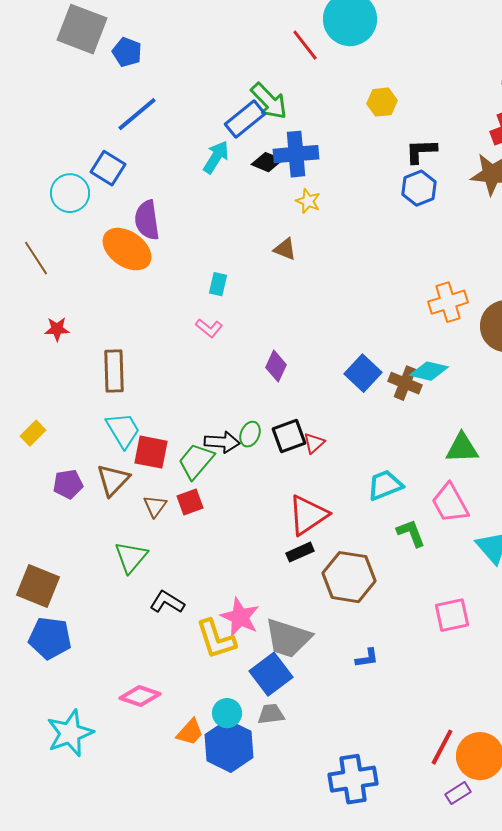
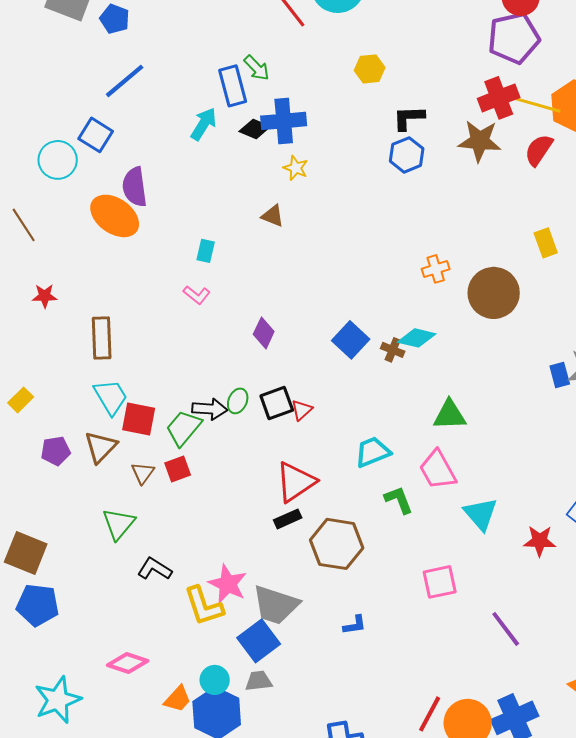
green arrow: (269, 101) -> (257, 68), size x0.7
blue rectangle: (245, 119) -> (233, 86), turned -66
orange cross: (448, 302) -> (436, 269), size x0.7
brown cross: (405, 383) -> (393, 350), size x0.7

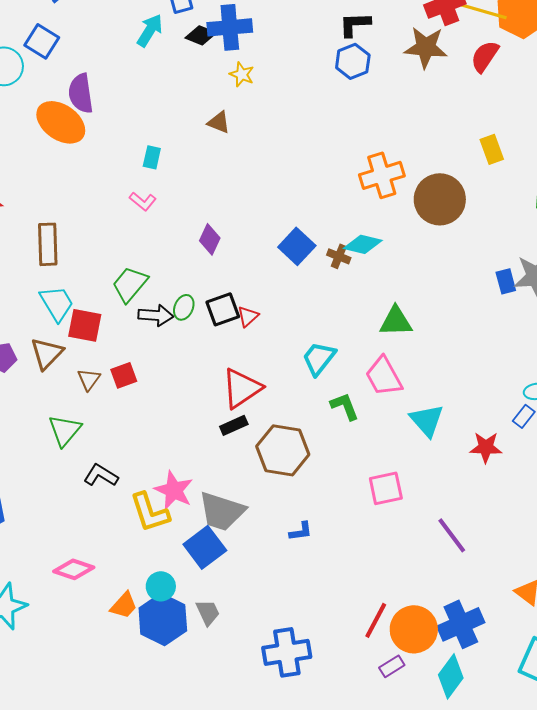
orange cross: (436, 269) -> (382, 175), size x1.6
green trapezoid: (184, 428) -> (130, 284), moved
cyan trapezoid: (373, 452) -> (319, 358), turned -30
gray trapezoid: (259, 681) -> (208, 612), moved, turned 72

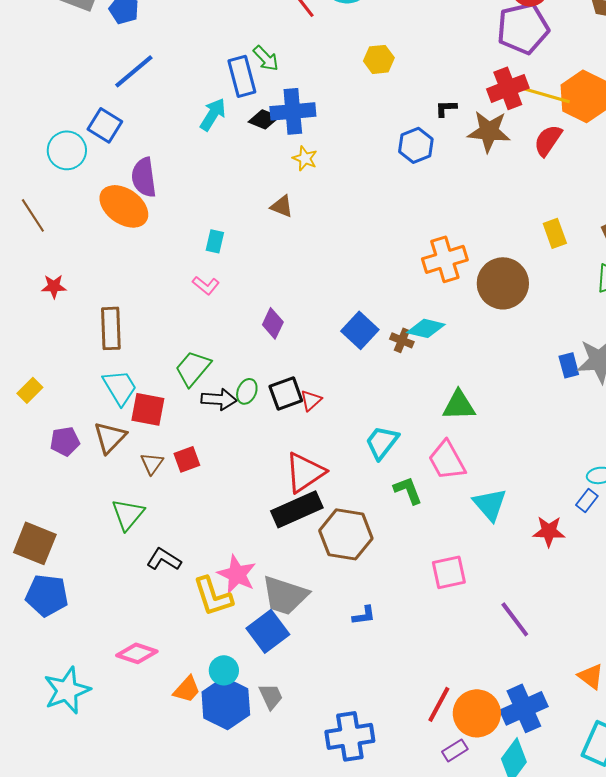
black L-shape: (355, 24) -> (446, 108), moved, size x0.7
black rectangle: (234, 425) -> (297, 509), size x1.8

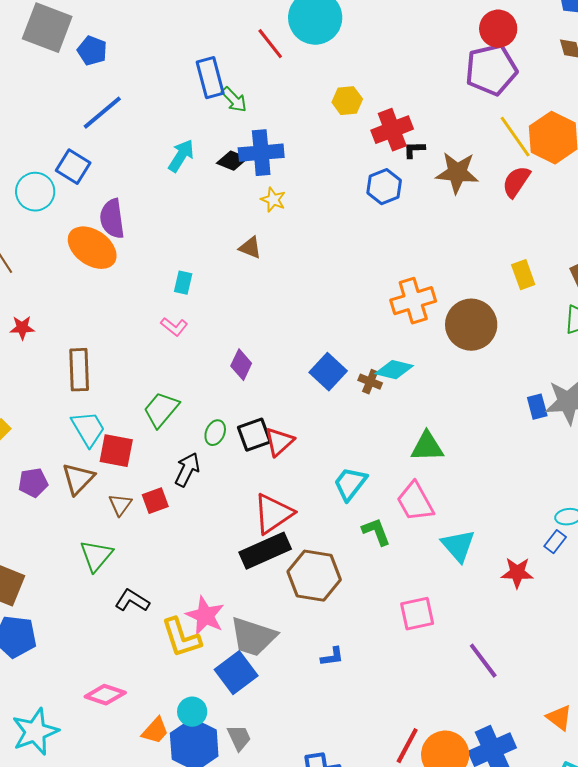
blue rectangle: (242, 76) -> (210, 78), moved
red cross: (508, 88) -> (392, 130), moved
yellow line: (547, 95) -> (515, 137), turned 39
black arrow: (219, 399) -> (187, 470), moved, turned -68
red triangle: (311, 400) -> (279, 442), size x1.4

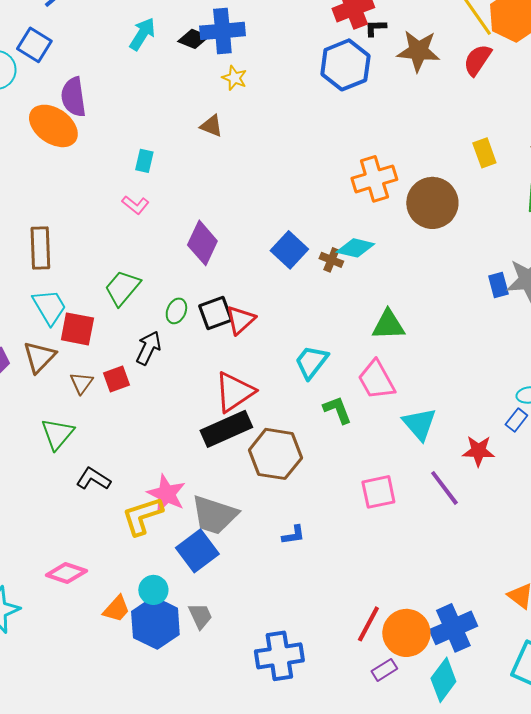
blue hexagon: (384, 187) -> (345, 65), size x1.4
purple diamond: (241, 365) -> (202, 243), size x1.4
yellow L-shape: (181, 638) -> (142, 516), turned 90
purple line: (483, 661) -> (444, 488), moved

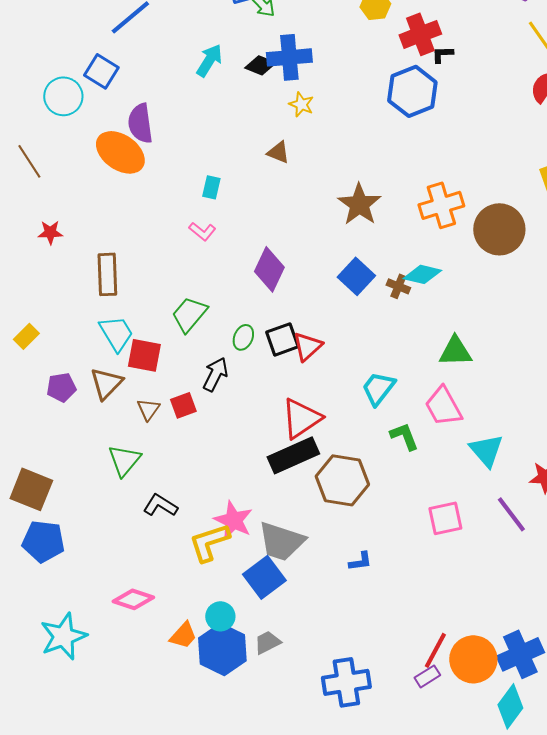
brown star: (418, 51) -> (359, 204), moved, turned 30
gray trapezoid: (200, 616) -> (267, 642), turned -92
purple rectangle: (384, 670) -> (427, 676), moved

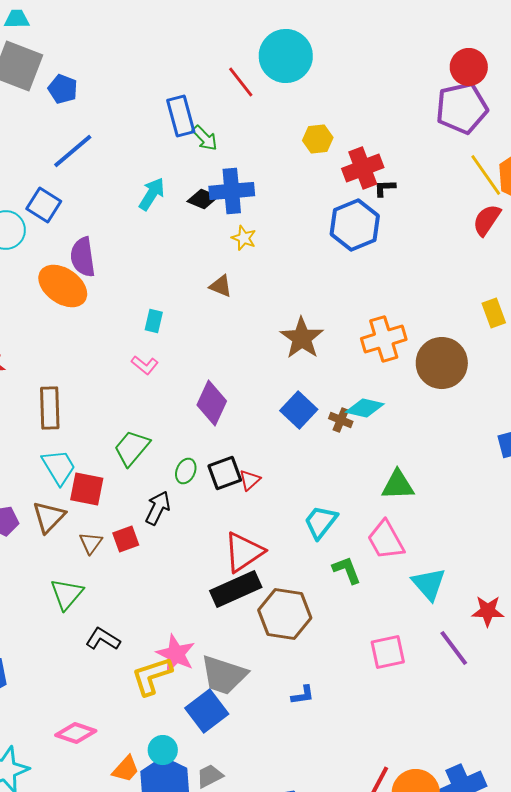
red triangle: (307, 346) -> (250, 480), size x0.7

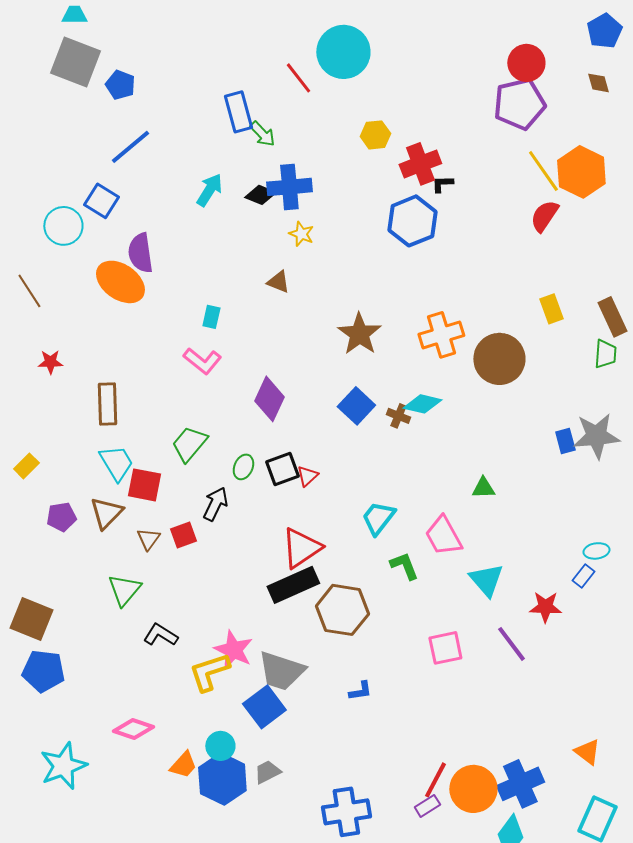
pink L-shape: (145, 365) -> (202, 361), size x1.4
green triangle: (398, 485) -> (483, 488), moved, size x0.7

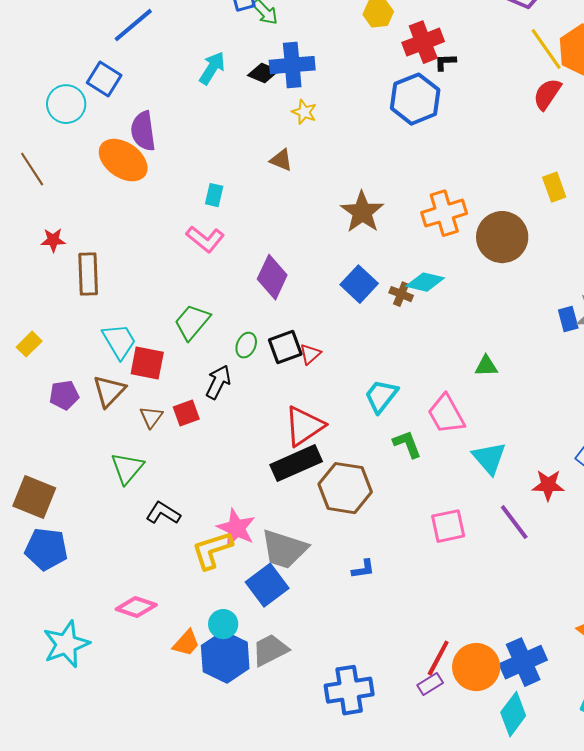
brown rectangle: (107, 404) -> (88, 274), moved
gray trapezoid: (267, 772) -> (270, 650), size x1.4

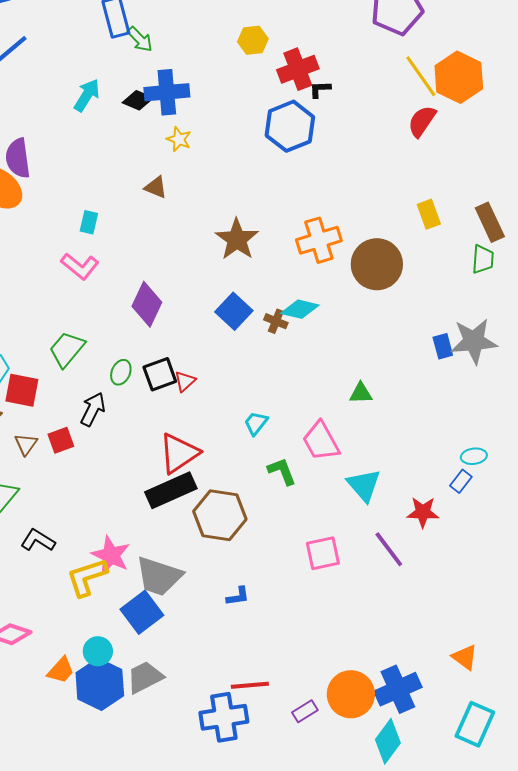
cyan trapezoid: (381, 396) -> (256, 423), size x0.7
red line: (438, 658) -> (250, 685), moved, turned 57

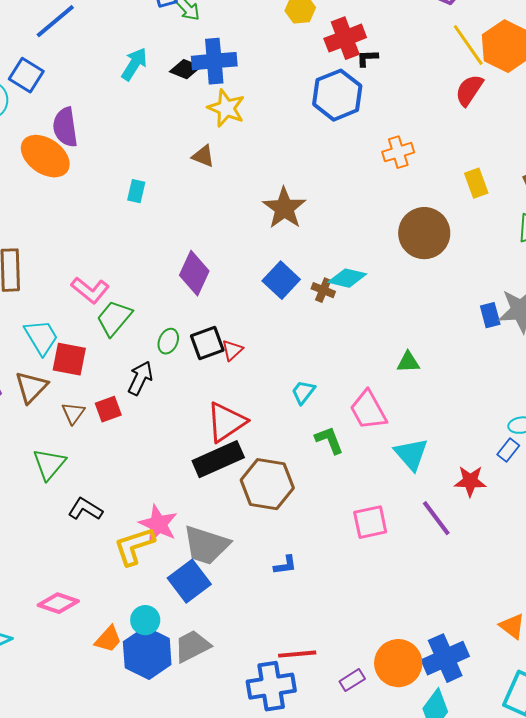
yellow star: (179, 139) -> (226, 108), size x1.5
orange cross: (319, 240) -> (398, 152), moved, size x0.7
pink L-shape: (80, 266) -> (90, 290), moved

